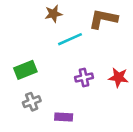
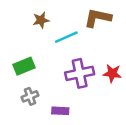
brown star: (53, 14) -> (41, 20), moved
purple cross: (84, 77) -> (80, 73), size x1.6

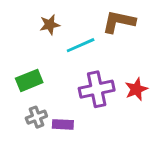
red star: (112, 73) -> (136, 89), turned -30
purple rectangle: (60, 111) -> (63, 124), moved

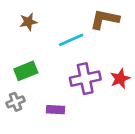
brown star: (50, 25) -> (28, 22), moved
gray cross: (36, 117) -> (15, 102), moved

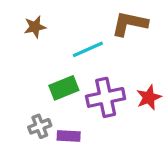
green rectangle: (26, 71) -> (64, 88), moved
gray cross: (15, 102) -> (40, 126), moved

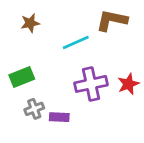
green rectangle: (64, 88) -> (22, 77), moved

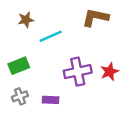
cyan line: (76, 42) -> (51, 36), moved
gray cross: (34, 109) -> (20, 96), moved

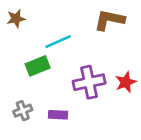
brown star: (26, 20) -> (16, 19), moved
green rectangle: (19, 66) -> (38, 66), moved

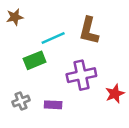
brown L-shape: (109, 20) -> (89, 31), moved, turned -88
red star: (126, 82) -> (115, 94), moved

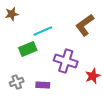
brown L-shape: (89, 31) -> (85, 25), moved, turned 40
purple cross: (81, 75) -> (66, 61), turned 30

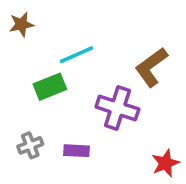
brown L-shape: (85, 25) -> (151, 67), moved
red star: (93, 76) -> (165, 163), moved

